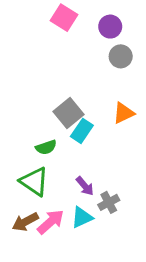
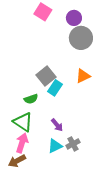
gray circle: (121, 56) -> (81, 38), size x1.5
gray cross: (109, 202) -> (73, 144), moved
brown arrow: (25, 222) -> (17, 161), moved
pink arrow: (51, 222) -> (22, 143), moved, turned -30

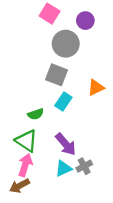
gray circle: (81, 38) -> (66, 44), moved
gray square: (46, 76) -> (56, 75), moved, turned -30
purple arrow: (57, 125) -> (66, 144), size x1.5

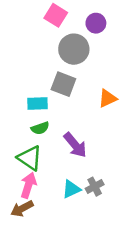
cyan rectangle: (63, 101) -> (38, 104), moved, turned 54
purple arrow: (66, 144) -> (75, 145), moved

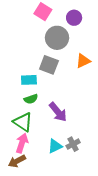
orange triangle: (108, 98) -> (83, 61), moved

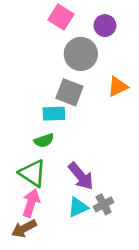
cyan rectangle: (29, 80) -> (54, 114), moved
purple arrow: (58, 112) -> (81, 176), moved

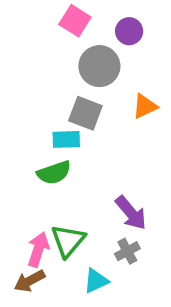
green semicircle: (44, 141) -> (54, 173), size x1.4
green triangle: (33, 173) -> (68, 241), moved, turned 36
purple arrow: (81, 176) -> (131, 213), moved
cyan triangle: (78, 207) -> (96, 281), moved

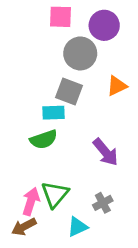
pink square: (75, 21) -> (61, 17), turned -30
purple circle: (129, 31) -> (104, 25), size x1.4
purple arrow: (131, 213) -> (106, 152), moved

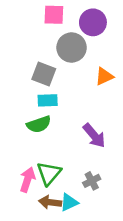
gray square: (69, 92) -> (44, 74), moved
brown arrow: (24, 227) -> (50, 202), moved, turned 35

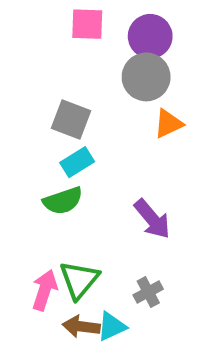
gray circle: (72, 48) -> (146, 77), moved
cyan rectangle: (48, 100) -> (77, 162), turned -30

